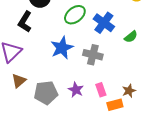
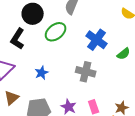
green ellipse: (75, 15) -> (56, 32), moved
blue star: (62, 48) -> (42, 73), moved, size x0.6

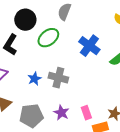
gray cross: (86, 72) -> (58, 78), moved

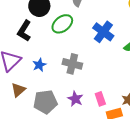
blue star: (34, 79) -> (39, 65), moved

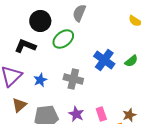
black L-shape: (24, 31) -> (25, 46), turned 80
blue cross: (103, 32) -> (104, 60), moved

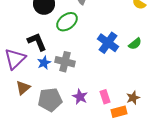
black L-shape: (25, 46) -> (37, 42), moved, turned 45
gray cross: (73, 79) -> (65, 62), moved

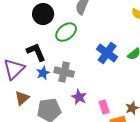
purple star: (80, 97) -> (79, 97), moved

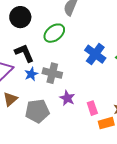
black circle: (43, 14) -> (20, 17), moved

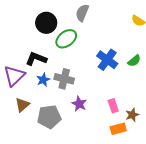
black circle: (20, 17) -> (46, 23), moved
black L-shape: (24, 53) -> (36, 59), turned -45
pink rectangle: (92, 108) -> (113, 106), moved

